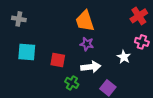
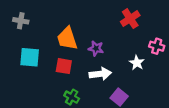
red cross: (139, 16) -> (130, 19), moved
orange trapezoid: (85, 21) -> (67, 38), moved
green cross: (72, 83) -> (72, 97), moved

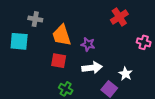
gray cross: (21, 21) -> (35, 19), moved
cyan square: (30, 57) -> (19, 41), moved
white star: (137, 63) -> (125, 74), moved

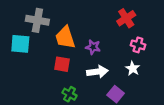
gray cross: (35, 19) -> (37, 20), size x1.5
pink cross: (144, 42) -> (138, 45), moved
white star: (125, 74) -> (133, 68), moved

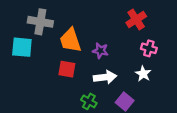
green cross: (70, 94) -> (89, 101), moved

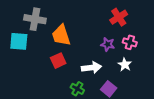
purple star: (100, 51) -> (108, 44), moved
red square: (67, 69) -> (58, 61), turned -35

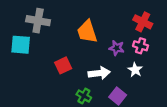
red cross: (119, 17) -> (143, 22), moved, turned -30
orange trapezoid: (61, 35) -> (87, 32), moved

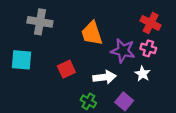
cyan square: (21, 45) -> (22, 60), moved
purple star: (117, 48) -> (123, 51), size x1.5

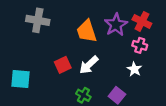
purple star: (123, 51) -> (116, 25), moved, turned 30
cyan square: (22, 60) -> (20, 79), moved
white arrow: (105, 77) -> (89, 65), moved, turned 144

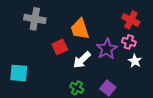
purple star: (116, 25) -> (107, 49), moved
red square: (63, 65) -> (60, 47), moved
white star: (134, 69) -> (135, 61), moved

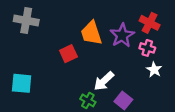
gray cross: (35, 19) -> (26, 21), moved
purple star: (107, 49) -> (122, 35), moved
white arrow: (82, 60) -> (104, 81), moved

